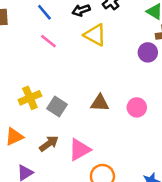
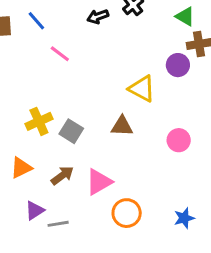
blue line: (44, 12) -> (36, 21), moved
yellow triangle: (95, 35) -> (142, 89), moved
pink circle: (137, 107) -> (179, 140), moved

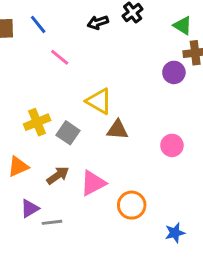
yellow triangle: (142, 89) -> (99, 101), moved
orange circle: (127, 213) -> (132, 205), moved
blue star: (184, 218) -> (175, 233), moved

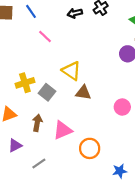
brown arrow: (58, 175) -> (37, 123), turned -49
gray line: (52, 222) -> (39, 163), moved, turned -32

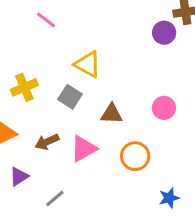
gray square: (47, 92) -> (70, 97), moved
brown triangle: (83, 93) -> (112, 114), moved
brown arrow: (37, 123) -> (47, 142), turned -119
orange circle: (90, 148) -> (135, 156), moved

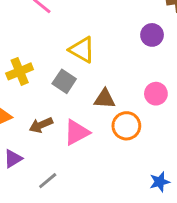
purple circle: (164, 33) -> (152, 35), moved
orange circle: (135, 156) -> (126, 126), moved

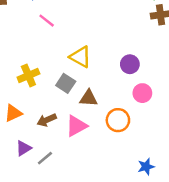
purple circle: (152, 35) -> (130, 64), moved
brown triangle: (105, 99) -> (89, 98), moved
gray line: (48, 181) -> (45, 158), moved

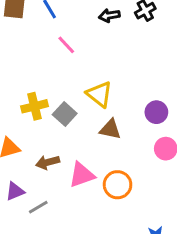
gray square: (66, 83) -> (65, 114), moved
brown triangle: (89, 98) -> (110, 129), moved
orange circle: (118, 120) -> (118, 185), moved

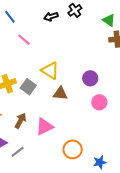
brown arrow: (48, 162) -> (20, 121), turned 140
orange circle: (118, 185) -> (73, 149), moved

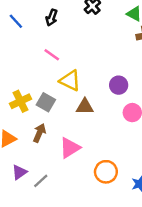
black arrow: (51, 17) -> (52, 18), moved, turned -48
pink line: (24, 40) -> (52, 55), moved
brown arrow: (20, 121) -> (39, 133), moved

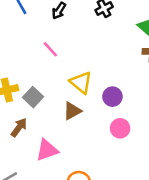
yellow triangle: (70, 81) -> (81, 82), moved
brown triangle: (85, 107) -> (72, 111), turned -42

